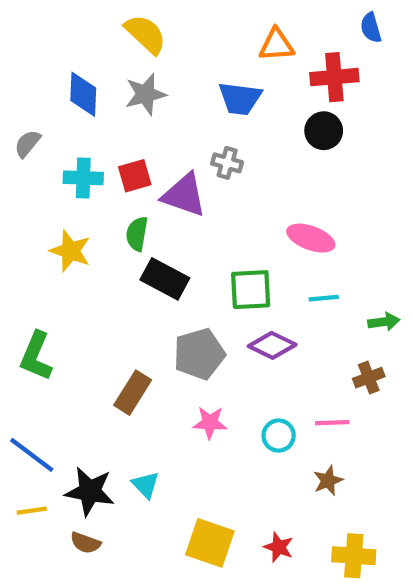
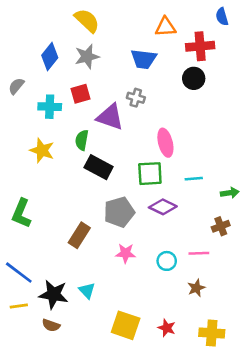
blue diamond: (83, 94) -> (50, 57), turned 36
red square: (135, 176) -> (81, 94), moved
pink ellipse: (311, 238) -> (165, 143), moved, turned 56

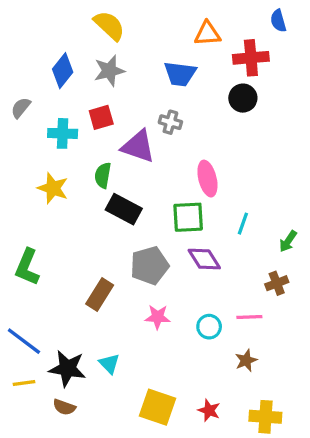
cyan line: (194, 179) -> (243, 224), turned -66
green arrow: (230, 193) -> (288, 241), turned 132
purple diamond: (163, 207) -> (204, 259), turned 32

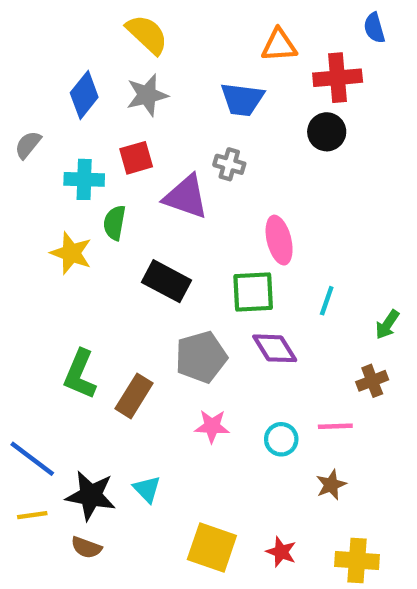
green semicircle: (103, 175) -> (115, 223), moved
green L-shape: (27, 267) -> (80, 374), moved

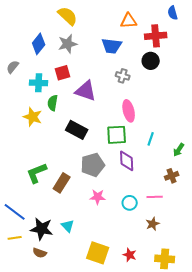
gray cross: (229, 164) -> (123, 76), moved
purple diamond: (275, 348) -> (127, 161), turned 30
green L-shape: (80, 374) -> (37, 173), turned 45

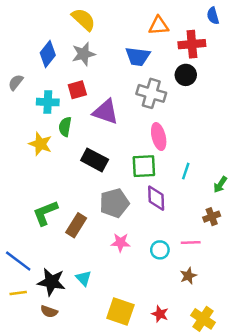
gray cross: (123, 76) -> (151, 93), size x1.6
yellow cross: (165, 259) -> (203, 319), turned 30

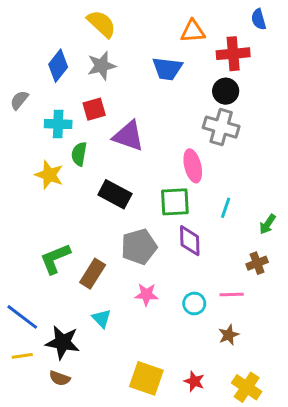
gray cross: (151, 93) -> (221, 127), moved
cyan triangle: (83, 278) -> (102, 318), moved

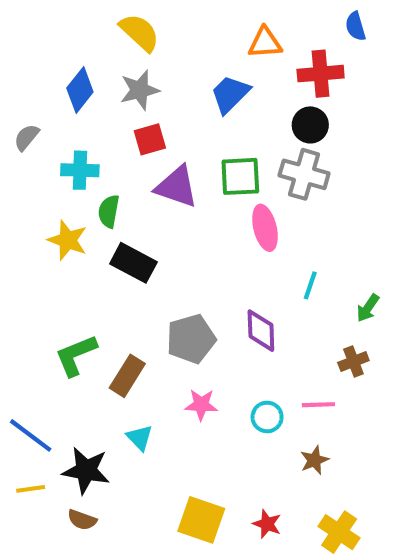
blue trapezoid: (167, 69) -> (230, 94), turned 128
red square: (94, 109) -> (150, 139), moved
black rectangle: (115, 194) -> (133, 263), moved
green square: (175, 202) -> (240, 176), moved

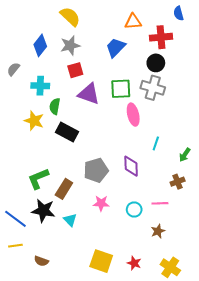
black star: (86, 470) -> (43, 211), moved

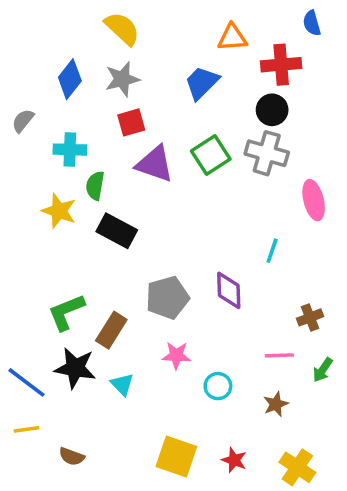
green square: (121, 89) -> (211, 155), turned -30
pink ellipse: (133, 115) -> (314, 200), moved
green arrow: (185, 155) -> (323, 370), moved
cyan circle: (134, 209) -> (218, 386), moved

